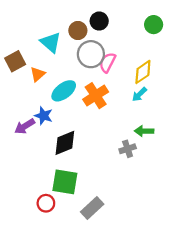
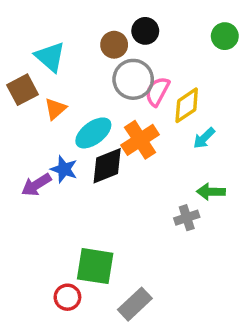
cyan triangle: (51, 42) -> (50, 57), moved
yellow diamond: (143, 72) -> (187, 105), moved
black diamond: (65, 143) -> (107, 166), moved

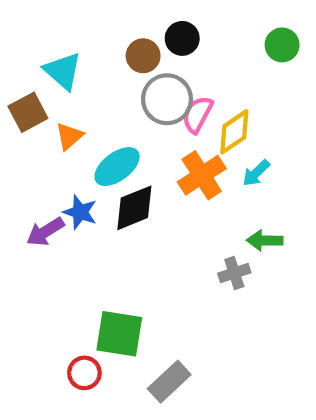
orange cross: (140, 140) -> (202, 175), moved

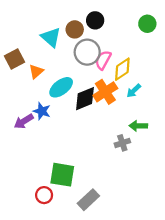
cyan triangle: (63, 71) -> (51, 37), moved
black diamond: (134, 208) -> (85, 99), moved

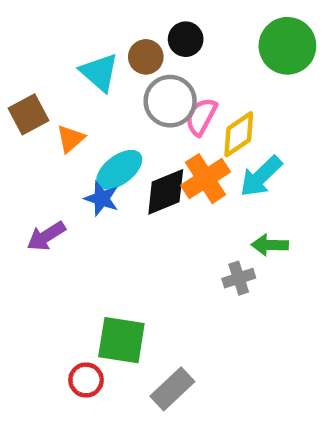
green circle: (147, 24) -> (287, 46), size x1.6
cyan arrow: (134, 91) -> (261, 176), size x1.5
blue star: (42, 111) -> (102, 199), moved

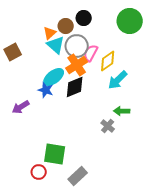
cyan triangle: (99, 72) -> (56, 45), moved
orange triangle: (71, 139) -> (50, 33), moved
orange cross: (206, 179) -> (77, 65), moved
gray cross: (239, 278) -> (108, 126), turned -32

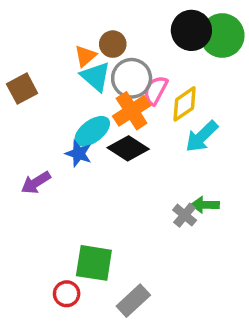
black circle: (84, 18) -> (191, 30), moved, size x1.5
black diamond: (75, 87) -> (128, 148), turned 55
green arrow: (122, 111) -> (205, 205), moved

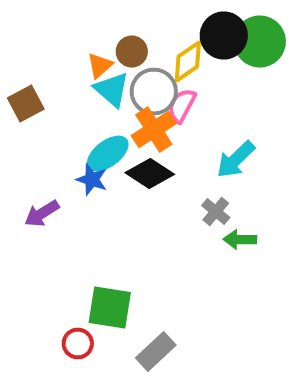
yellow diamond: (185, 104) -> (188, 62), moved
gray cross: (185, 215) -> (216, 212), moved

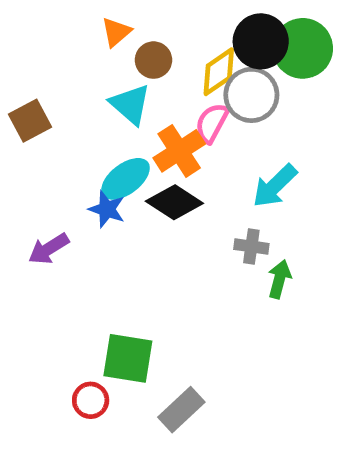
orange triangle: (100, 66) -> (116, 32), moved
gray circle: (154, 92) -> (251, 95), moved
gray cross: (216, 212) -> (251, 246), turned -32
green arrow: (240, 240) -> (279, 279), turned 104

